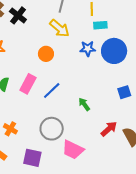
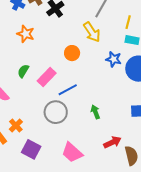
orange cross: (10, 129) -> (16, 126), moved
gray circle: (52, 129) -> (56, 112), moved

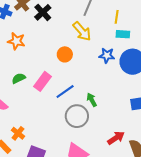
green semicircle: (23, 71) -> (19, 78), turned 40
gray circle: (56, 112) -> (77, 116), moved
green arrow: (95, 112) -> (92, 100), moved

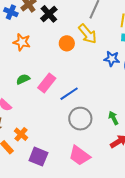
orange circle: (65, 54) -> (67, 43), moved
green arrow: (92, 100) -> (113, 118), moved

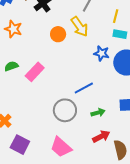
blue line: (69, 94) -> (84, 88), moved
green arrow: (113, 118) -> (98, 113), turned 96

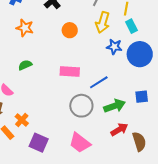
yellow arrow: (80, 27) -> (103, 22), moved, turned 55
cyan rectangle: (120, 34) -> (131, 26), turned 56
pink rectangle: (35, 72) -> (70, 71), moved, turned 54
green arrow: (98, 113) -> (115, 106), size x1.5

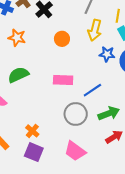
green semicircle: (25, 65) -> (18, 75), size x1.5
orange cross: (22, 120) -> (32, 131), moved

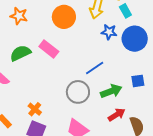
orange circle: (62, 39) -> (64, 17), size x1.5
pink rectangle: (63, 80) -> (49, 49), moved, turned 36

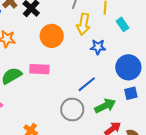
cyan rectangle: (125, 11) -> (122, 24), moved
blue circle: (135, 39) -> (128, 67), moved
pink rectangle: (49, 49) -> (39, 69), turned -30

